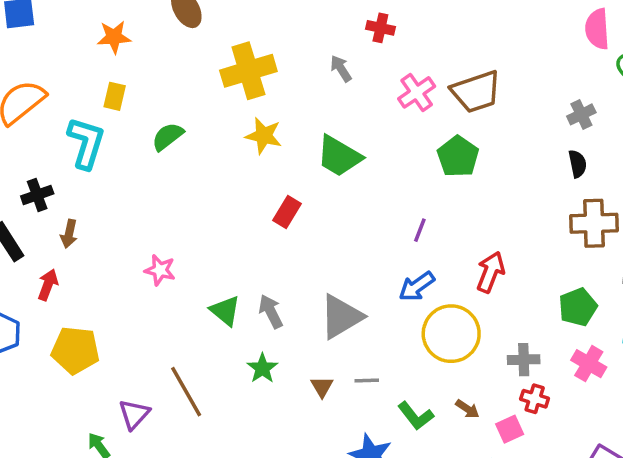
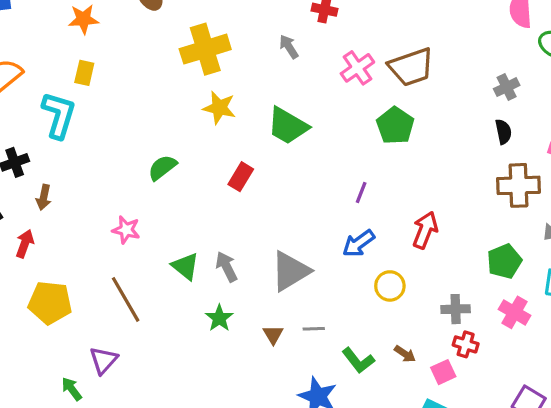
green semicircle: (168, 137) -> (162, 167), moved
yellow circle: (451, 334) -> (390, 286), size x0.6
brown line: (186, 392) -> (126, 299), moved

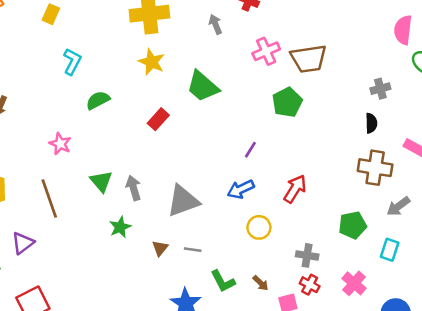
cyan L-shape: (59, 115) -> (72, 61), moved, size x0.7
pink cross: (514, 312) -> (354, 283), moved

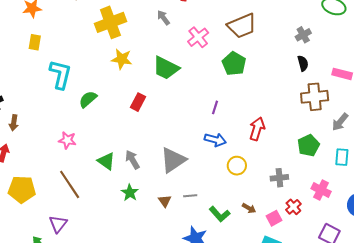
pink cross: (266, 51) -> (198, 37), moved
cyan L-shape: (72, 61) -> (60, 74), size x1.4
blue arrow: (241, 189) -> (215, 140), turned -125
red cross: (310, 285) -> (293, 207), moved, turned 35

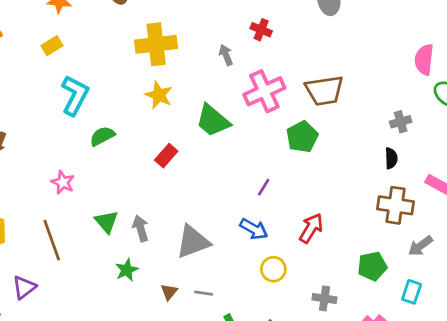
pink cross: (198, 37) -> (264, 91), size x1.4
yellow rectangle: (35, 42) -> (52, 46), turned 35

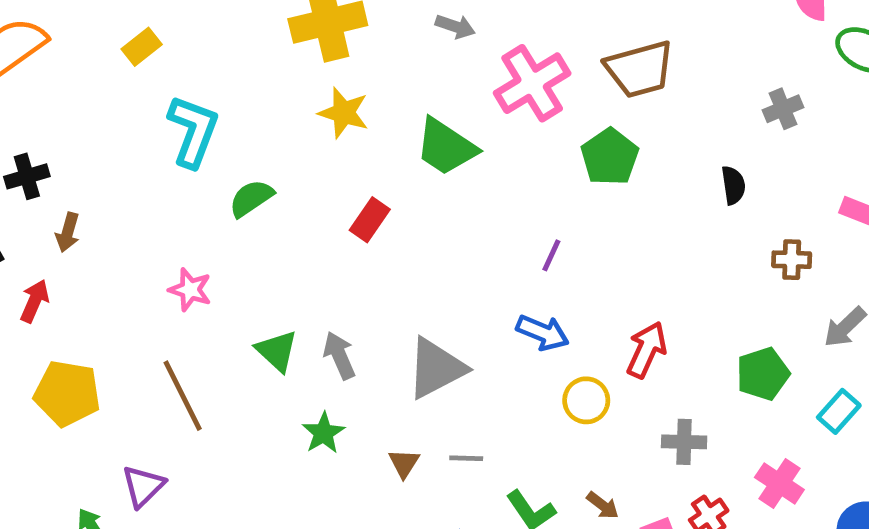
gray arrow: (226, 55) -> (455, 26), turned 138
black semicircle: (391, 158) -> (733, 185), moved
brown cross: (396, 205) -> (792, 260), size x0.6
red arrow: (311, 228) -> (647, 350), moved
cyan rectangle: (412, 292) -> (839, 411), turned 30

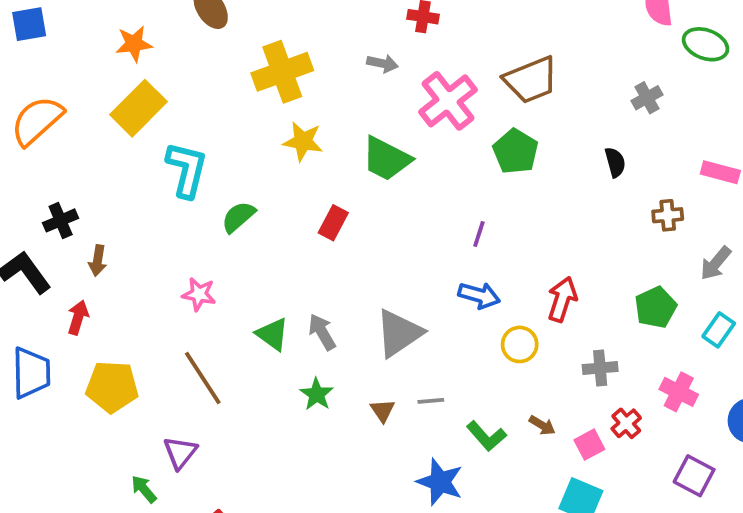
yellow rectangle: (142, 47) -> (138, 108), size x1.8

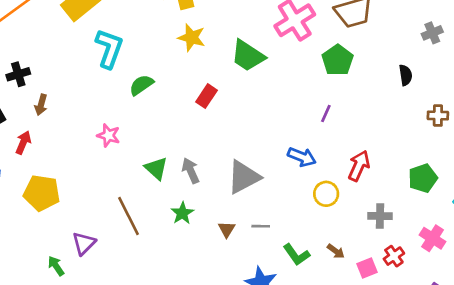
purple line: (479, 234) -> (326, 113), moved
brown line: (203, 378) -> (128, 216), moved

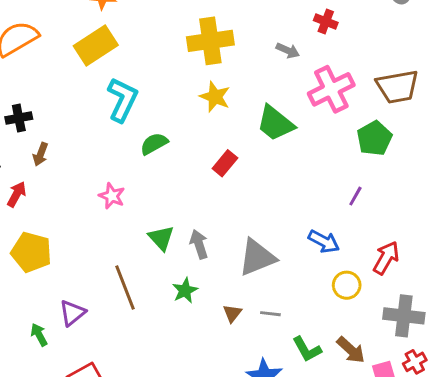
gray cross: (380, 216) -> (404, 316), size x1.5
brown arrow: (336, 251) -> (351, 350), size x1.5

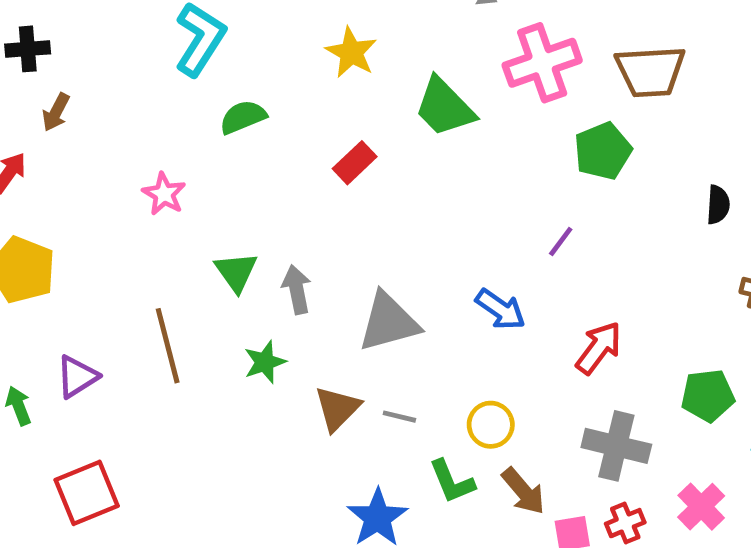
yellow circle: (347, 285) -> (491, 425), moved
brown triangle: (232, 313) -> (337, 409), size x1.5

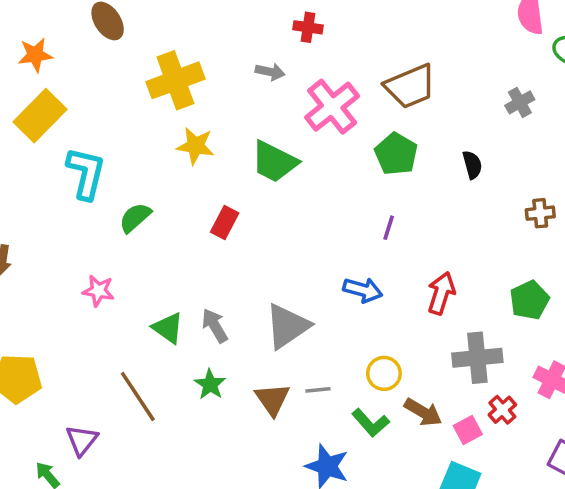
black semicircle: (718, 205) -> (472, 165), moved

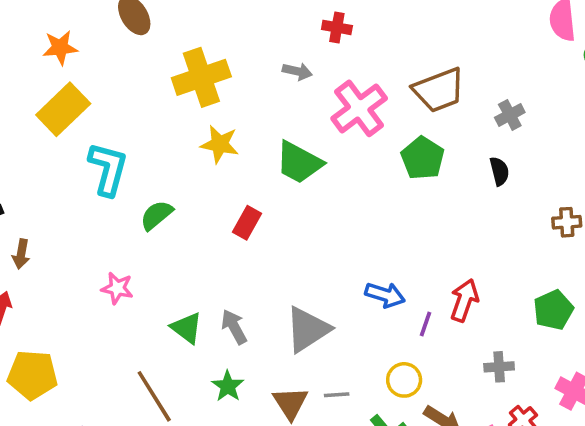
gray cross: (520, 102) -> (510, 115), moved
purple line: (389, 228) -> (426, 324), moved
gray cross: (477, 358) -> (499, 367), size x0.6

